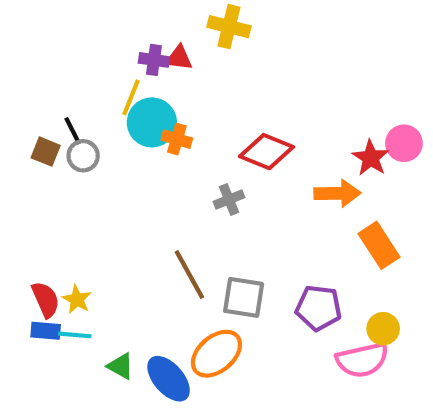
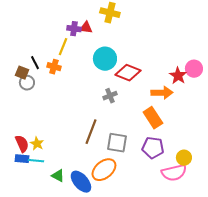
cyan circle: (152, 122) -> (105, 59), moved
orange cross: (177, 139) -> (54, 67), moved
gray circle: (83, 156) -> (27, 83), moved
orange rectangle: (379, 245) -> (153, 118), moved
brown line: (189, 275) -> (91, 132), turned 50

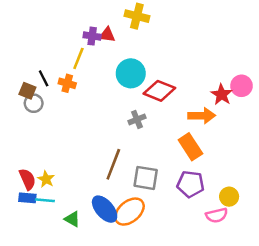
pink semicircle: (174, 173) -> (217, 215), size x0.7
blue ellipse: (81, 182) -> (105, 209), moved

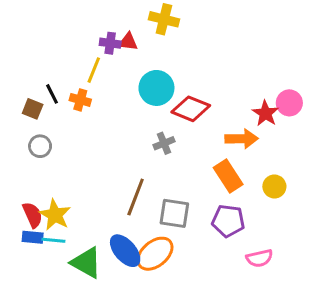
gray circle: (34, 103) -> (40, 146), moved
yellow star: (46, 179) -> (55, 215), size x1.5
yellow circle: (229, 197) -> (274, 186), moved
green triangle: (72, 219) -> (86, 263), size x1.6

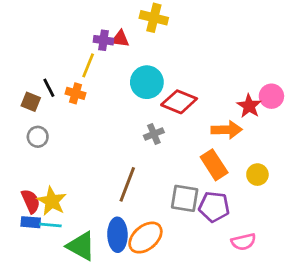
gray square: (174, 213) -> (185, 198), moved
blue ellipse: (125, 251) -> (117, 235), turned 40

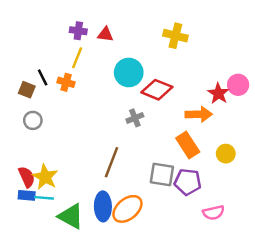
yellow cross: (154, 18) -> (175, 36), moved
purple cross: (103, 40) -> (78, 31), moved

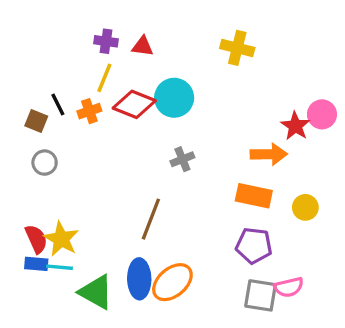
orange cross: (66, 82) -> (89, 111), turned -35
red diamond: (157, 90) -> (134, 104), moved
orange rectangle: (188, 145) -> (254, 196), turned -45
gray square: (162, 174) -> (261, 295), moved

